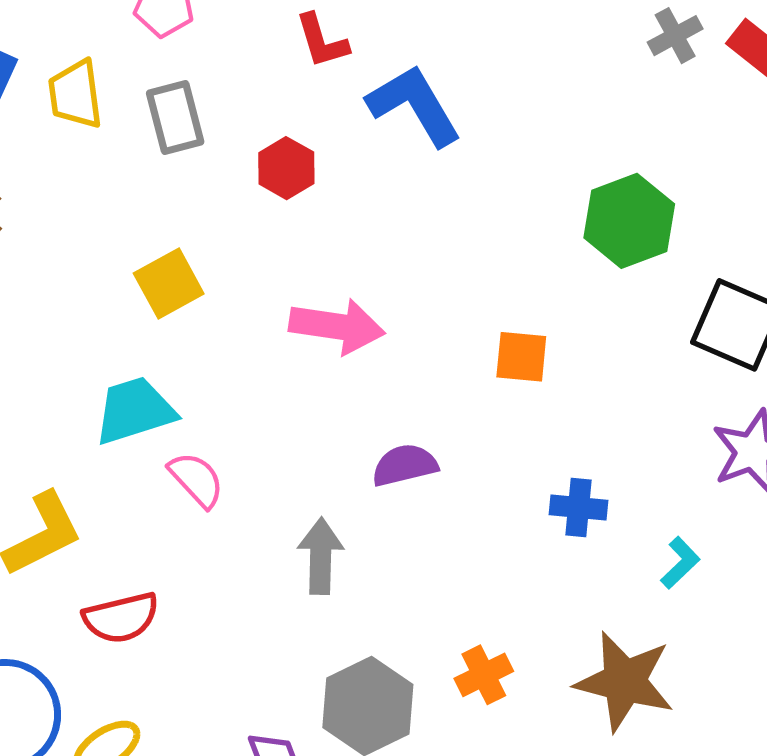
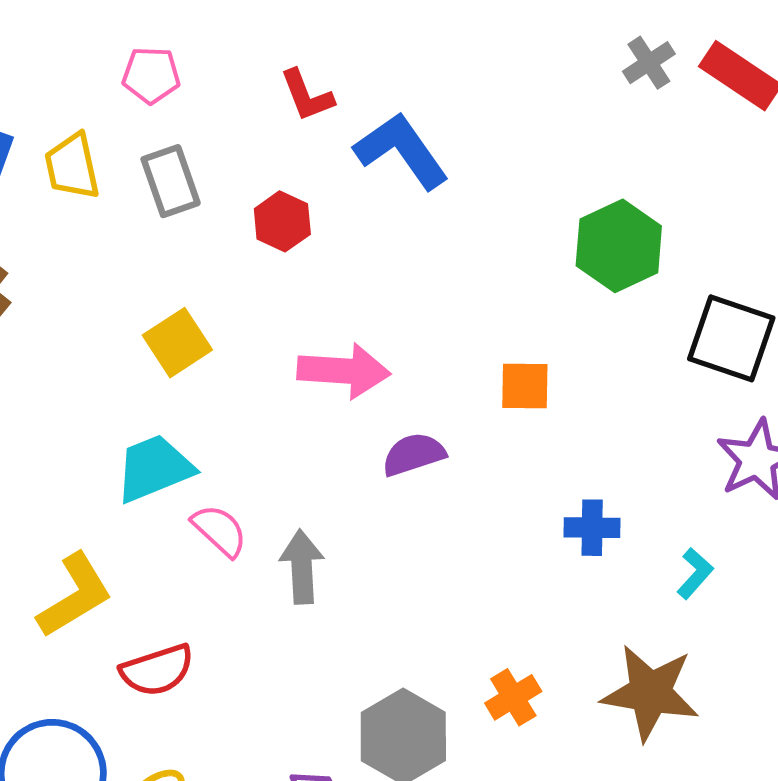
purple semicircle: (405, 465) -> (414, 454), moved
gray arrow: (321, 556) -> (302, 567), moved

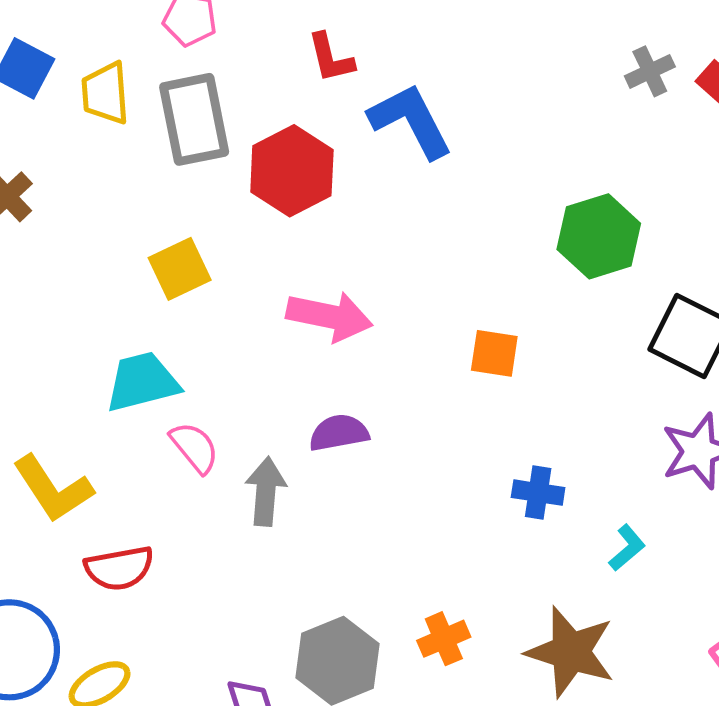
gray rectangle: (171, 181) -> (194, 119), size x1.4
red hexagon: (282, 221) -> (292, 171), size x1.6
purple semicircle: (414, 454) -> (339, 433), moved
yellow L-shape: (75, 595) -> (53, 489), turned 80

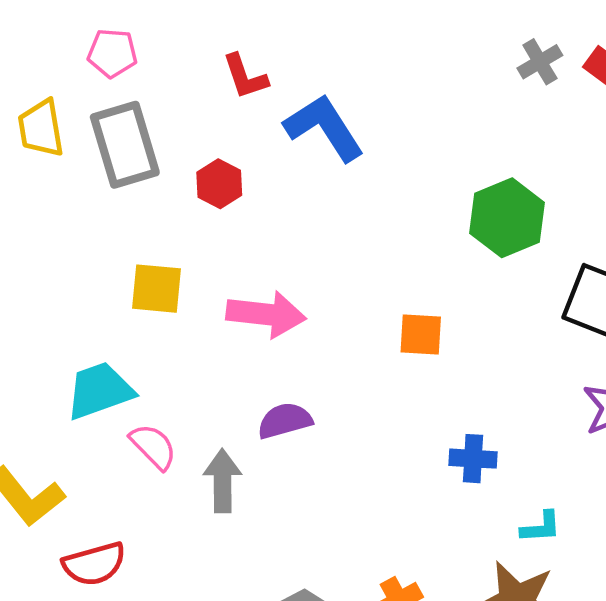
red hexagon: (292, 171) -> (219, 184), size x0.6
yellow square: (180, 269) -> (157, 289), moved, turned 36
cyan L-shape: (627, 548) -> (541, 527), moved, turned 42

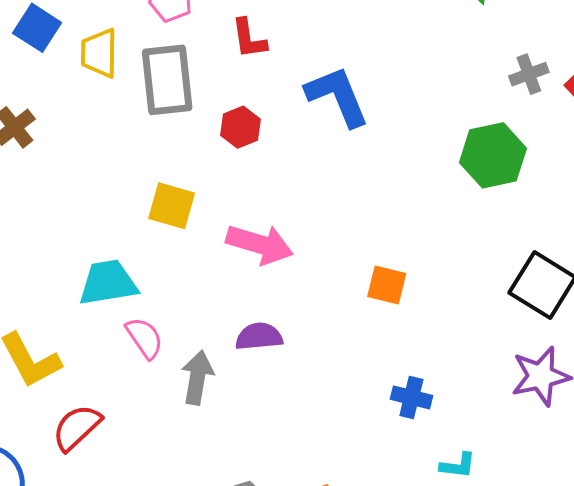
red L-shape: (245, 77) -> (249, 39), moved
green hexagon: (507, 218) -> (493, 155), moved
red semicircle: (94, 564) -> (77, 428), turned 142

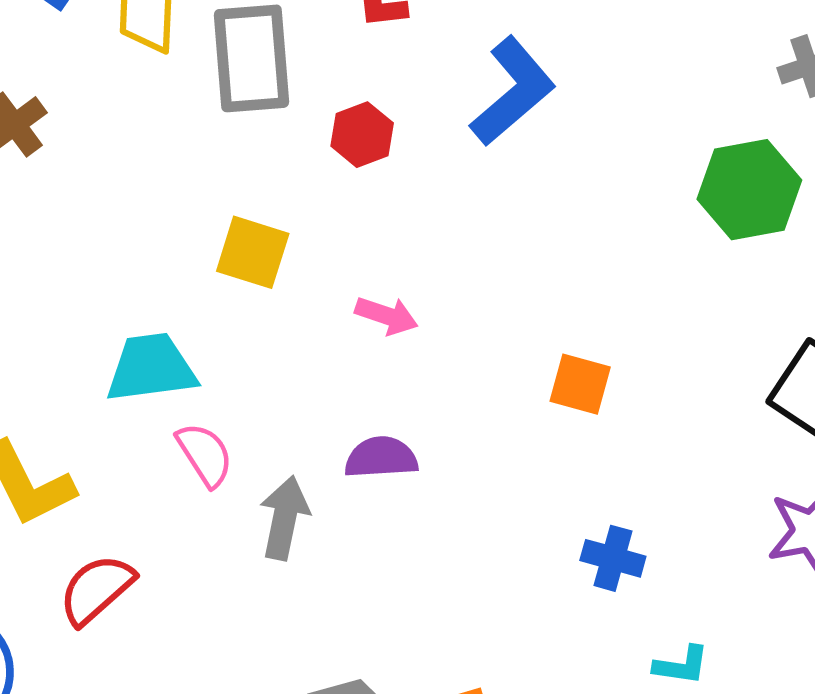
blue L-shape: (337, 96) -> (513, 91), turned 70
pink arrow: (260, 244) -> (386, 316), size x0.6

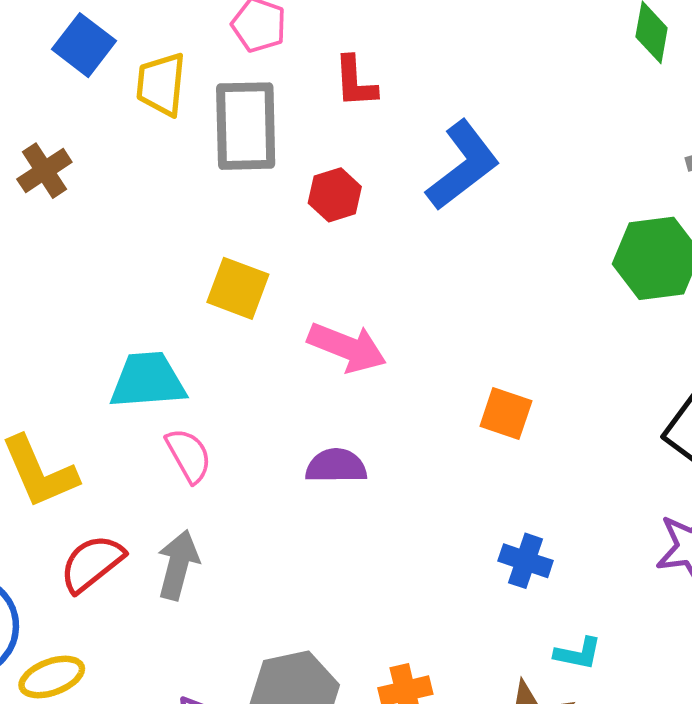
pink arrow: (386, 316) -> (347, 347), size x1.5
gray arrow: (284, 518) -> (178, 565), moved

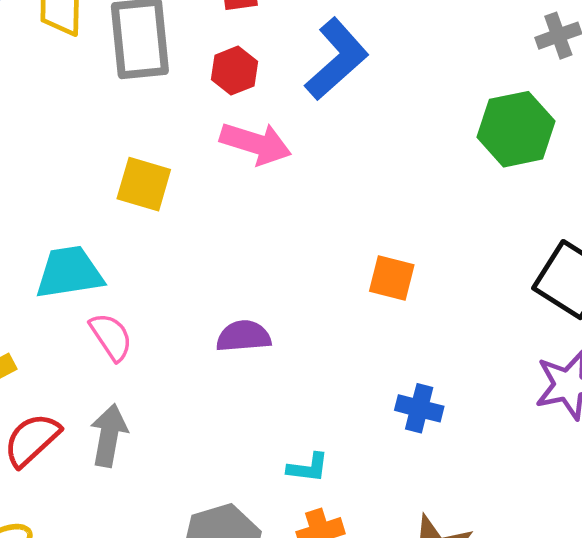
red hexagon: (335, 195) -> (234, 71), moved
pink arrow: (347, 347) -> (256, 143), moved
cyan L-shape: (578, 653) -> (308, 468), moved

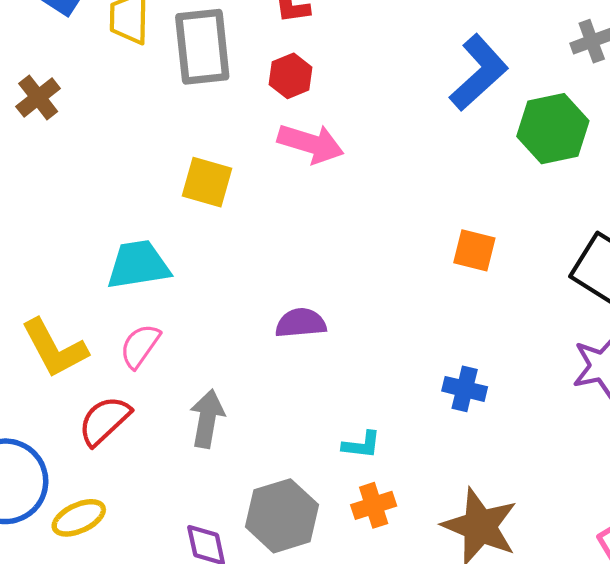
blue L-shape: (337, 59) -> (479, 73), moved
orange square: (392, 278) -> (474, 250), moved
pink semicircle: (111, 337) -> (140, 346), moved, turned -111
gray arrow: (109, 435) -> (207, 419), moved

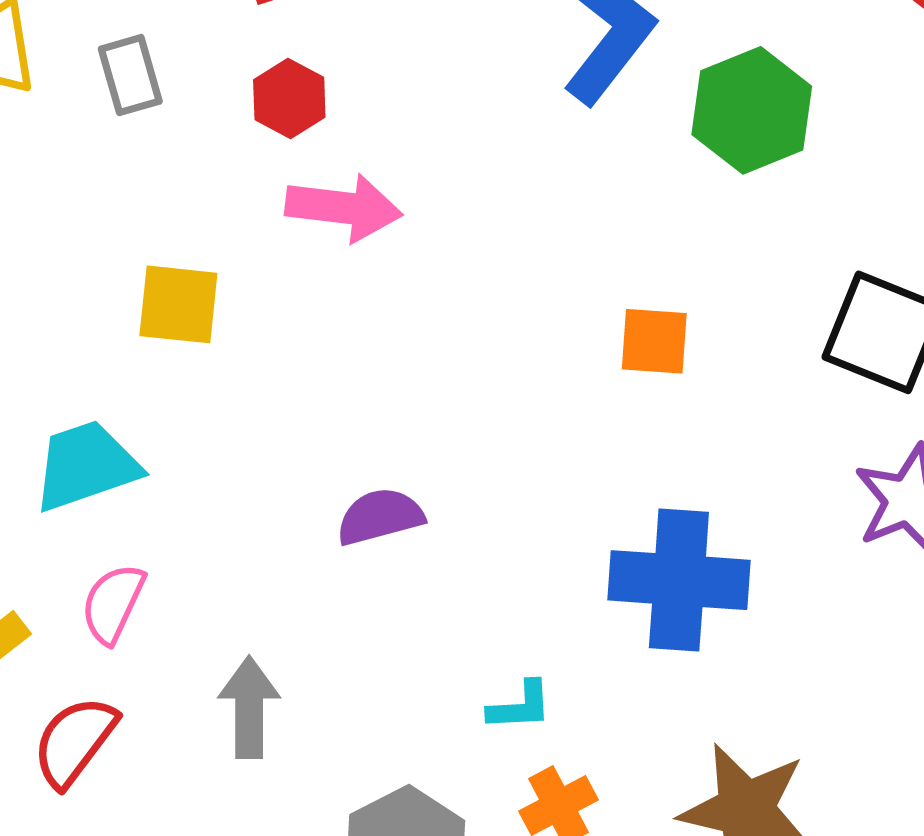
gray rectangle: (202, 47) -> (130, 75), size x0.6
blue cross: (465, 389) -> (679, 580), size x1.8

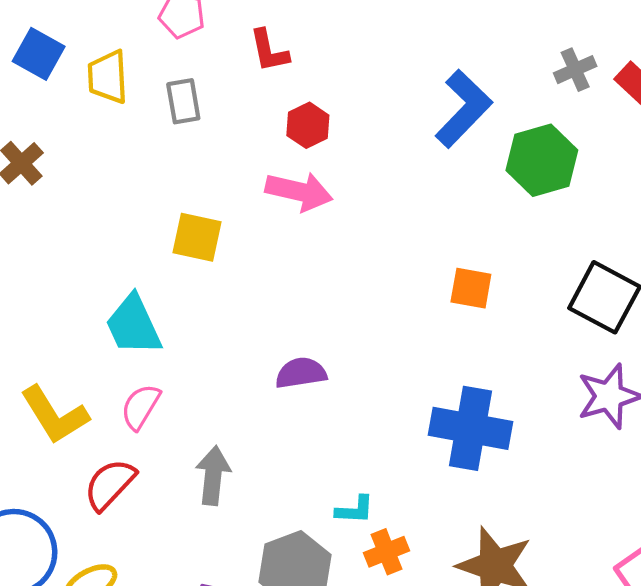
red hexagon: (289, 99) -> (308, 125), moved
cyan trapezoid: (86, 466) -> (133, 325), turned -102
cyan L-shape: (520, 706) -> (355, 510), moved

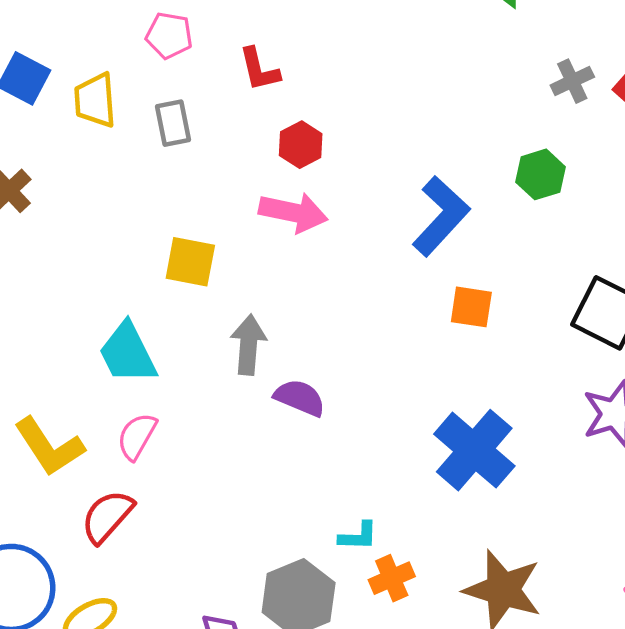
blue L-shape: (464, 109) -> (441, 216), moved
green hexagon: (542, 160) -> (541, 174), size x0.7
purple semicircle: (301, 373) -> (300, 398), turned 33
blue cross: (470, 428) -> (474, 450), turned 32
gray arrow: (213, 476) -> (248, 345), moved

